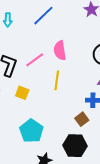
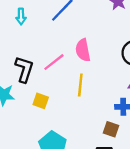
brown square: (82, 119) -> (111, 129), turned -32

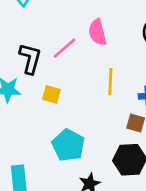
yellow line: (80, 85) -> (110, 82), moved

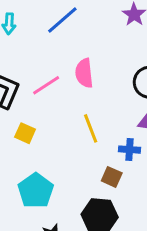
yellow line: (110, 82) -> (91, 128), turned -32

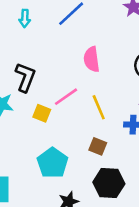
pink line: (46, 85) -> (66, 97), moved
brown square: (112, 177) -> (98, 146), moved

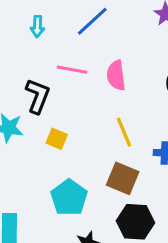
pink line: (66, 97) -> (72, 70), moved, turned 45
brown square: (98, 146) -> (123, 178), size x1.5

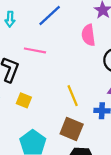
pink semicircle: (116, 75) -> (88, 35), moved

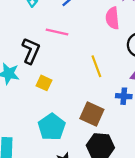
yellow line: (73, 96) -> (96, 66), moved

